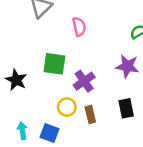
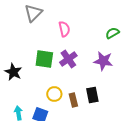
purple cross: (84, 81) -> (68, 59), moved
black rectangle: (126, 108) -> (92, 95), moved

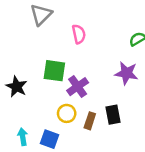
purple cross: (68, 59) -> (78, 87), moved
brown rectangle: (73, 100) -> (90, 121), turned 32

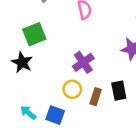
green square: (54, 71) -> (34, 34), moved, turned -30
cyan arrow: (23, 137) -> (28, 113), turned -42

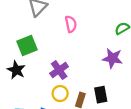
purple cross: (83, 62) -> (59, 70), moved

